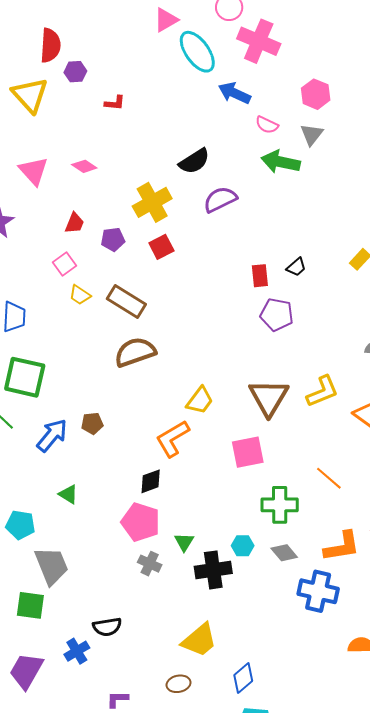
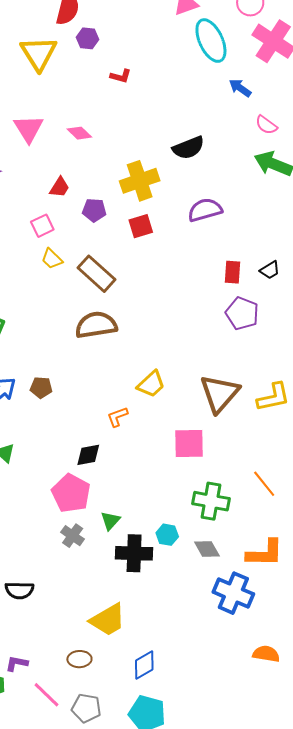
blue arrow: (234, 93) -> (240, 88), size x0.7
purple semicircle: (220, 199) -> (205, 210), moved
orange L-shape: (173, 439) -> (117, 417), size x0.6

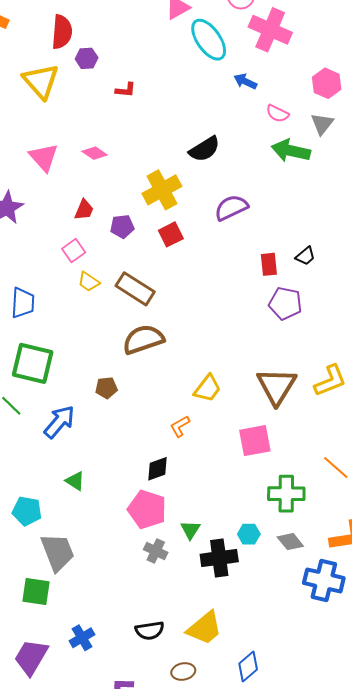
brown pentagon: (41, 387) -> (106, 388), moved
black semicircle: (19, 590) -> (150, 631), moved

